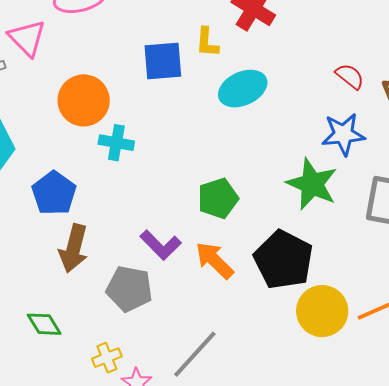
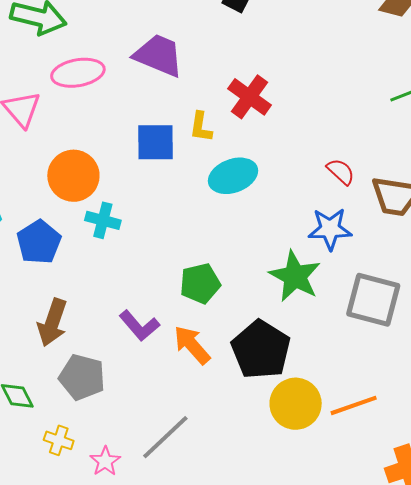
blue pentagon: (54, 193) -> (39, 242), moved
gray pentagon: (129, 289) -> (82, 377), moved
yellow cross: (107, 358) -> (59, 440), moved, turned 36

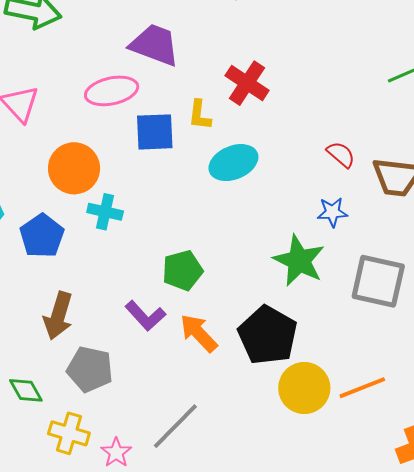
pink ellipse: (78, 73) -> (112, 91), moved
blue star: (330, 229) -> (332, 212), size x0.7
green pentagon: (200, 283) -> (182, 270), moved
yellow cross: (59, 440) -> (69, 433), size x1.4

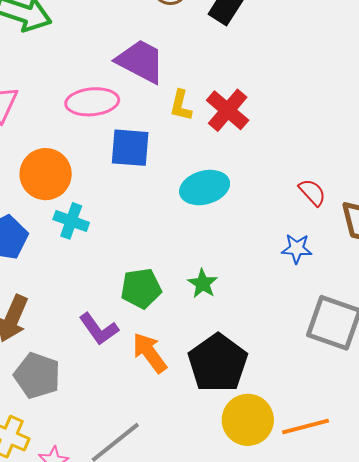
yellow L-shape: (200, 115) -> (181, 105), moved
green star: (299, 261) -> (203, 284), moved, size x0.6

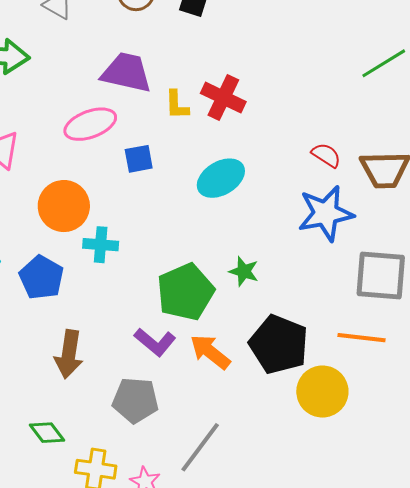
blue square: (130, 148) -> (139, 159), size x0.7
blue star: (297, 249) -> (326, 213), size x1.8
green pentagon: (141, 288) -> (185, 292), size x1.4
gray pentagon: (37, 375) -> (135, 400), moved
orange line: (305, 426) -> (362, 338), moved, turned 36

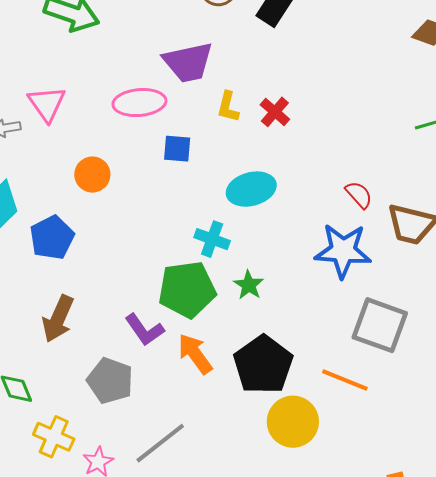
purple trapezoid: (127, 73) -> (188, 62), turned 140
red cross: (223, 98) -> (275, 112), size x0.7
orange circle: (64, 206) -> (92, 175), size x0.7
cyan cross: (101, 245) -> (212, 239), moved

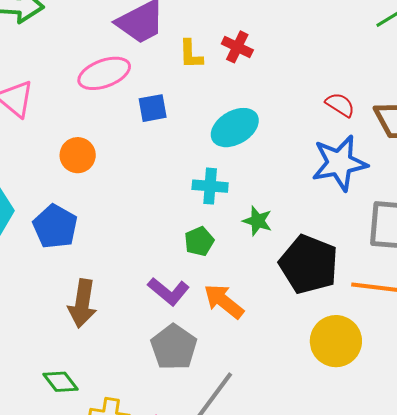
green pentagon: (187, 290) -> (199, 241), size x0.5
black pentagon: (263, 365) -> (309, 264), moved
gray pentagon: (110, 381) -> (174, 347), moved, turned 30

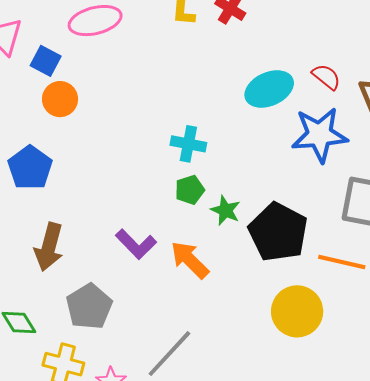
blue square: (153, 108) -> (46, 61), moved, turned 32
cyan ellipse: (235, 128) -> (269, 89), moved
green star: (257, 221) -> (225, 210), moved
green pentagon: (199, 241) -> (190, 190), moved
gray pentagon: (174, 347) -> (89, 306), moved

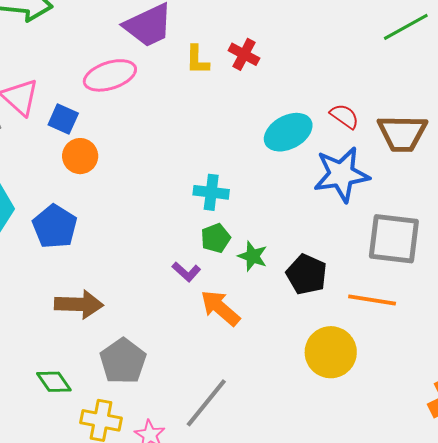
black pentagon: (278, 232) -> (307, 274), size x0.7
purple L-shape: (136, 244) -> (186, 272), moved, size x0.7
brown arrow: (49, 247) -> (79, 304), turned -99

